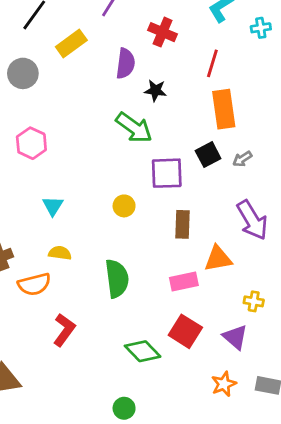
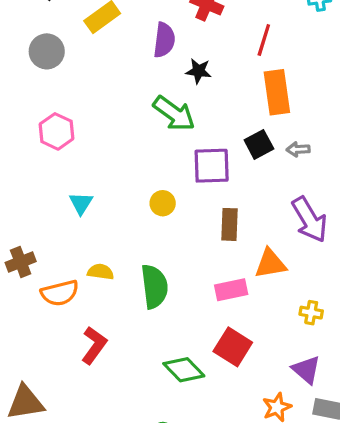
gray arrow: (242, 159) -> (298, 149), turned 30
yellow semicircle: (60, 253) -> (101, 272), moved
purple triangle: (235, 337) -> (306, 370), moved

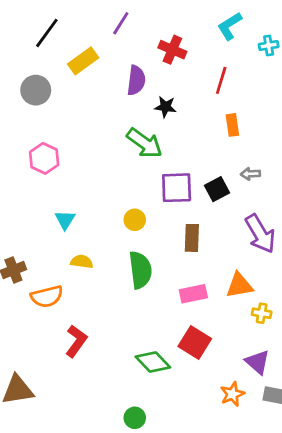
orange rectangle: (277, 92) -> (232, 125), size x0.6
black square: (259, 144) -> (217, 189), moved
orange triangle: (270, 264) -> (239, 285), moved
yellow semicircle: (101, 272) -> (82, 262), moved
green semicircle: (154, 286) -> (140, 270), moved

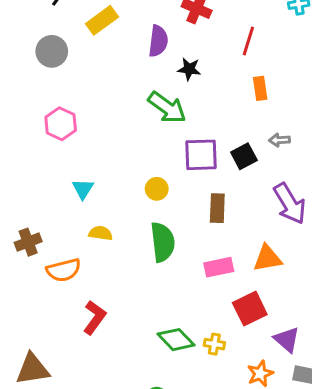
yellow cross: (262, 313) -> (214, 344), moved
red square: (195, 342) -> (250, 309), moved, turned 32

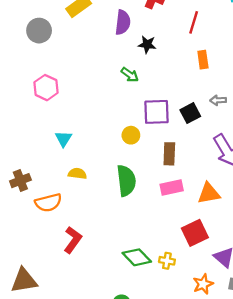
green arrow: (167, 108) -> (130, 75), size x0.6
yellow circle: (157, 189) -> (131, 135), moved
pink rectangle: (219, 267) -> (172, 188), moved

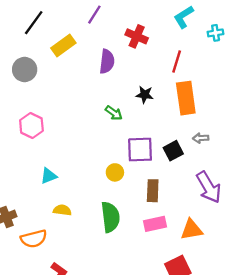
black star: (147, 44) -> (145, 95), moved
orange rectangle: (203, 60) -> (186, 98), size x1.8
cyan triangle: (63, 139) -> (49, 176), turned 36

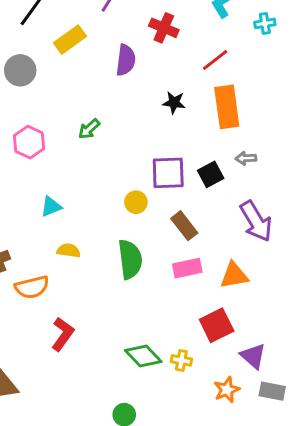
red line: (177, 61) -> (215, 60), turned 35
green arrow: (114, 113) -> (89, 129), moved, turned 102
brown rectangle: (153, 191) -> (184, 226), turned -40

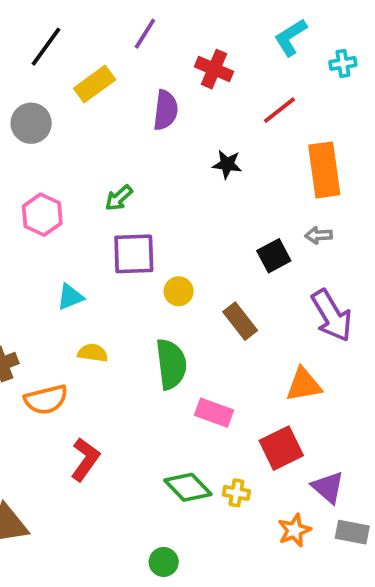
orange rectangle: (227, 107) -> (324, 170), moved
purple square: (168, 173) -> (134, 254), moved
pink rectangle: (187, 268) -> (214, 413), moved, turned 32

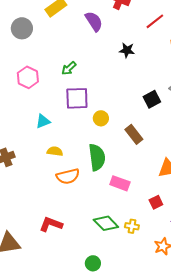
purple semicircle: (166, 110) -> (94, 21), turned -40
orange semicircle: (46, 400) -> (68, 176), moved
red square: (281, 448) -> (156, 202), size x0.6
red L-shape: (85, 459) -> (51, 224), moved, turned -105

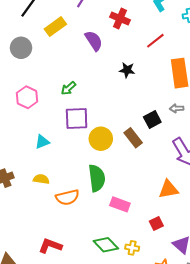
yellow circle: (101, 118) -> (101, 139), size x1.5
brown rectangle: (134, 134) -> (133, 138), moved
yellow semicircle: (55, 151) -> (41, 179), moved

